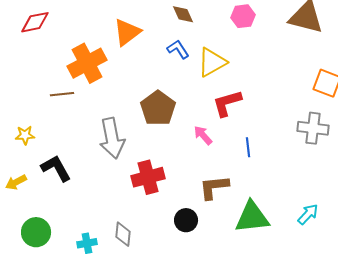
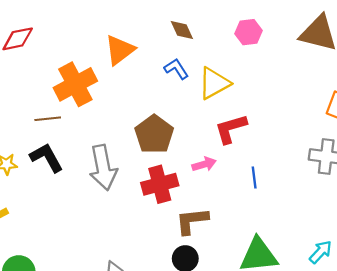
pink arrow: (203, 135) -> (204, 164), turned 115
black L-shape: (56, 168) -> (47, 158), moved
red cross: (148, 177) -> (160, 184), moved
brown L-shape: (214, 187) -> (192, 221), moved

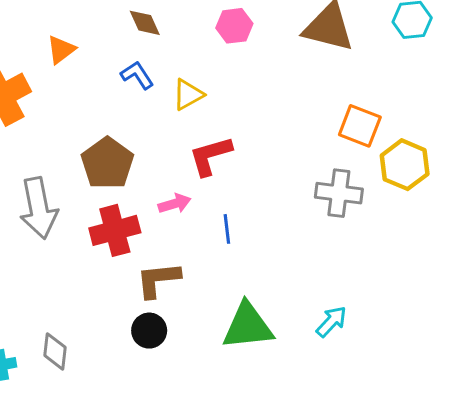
orange triangle: (120, 50) -> (61, 50), size x0.7
yellow triangle: (214, 83) -> (188, 94), size x0.7
blue line: (254, 178) -> (227, 229), moved

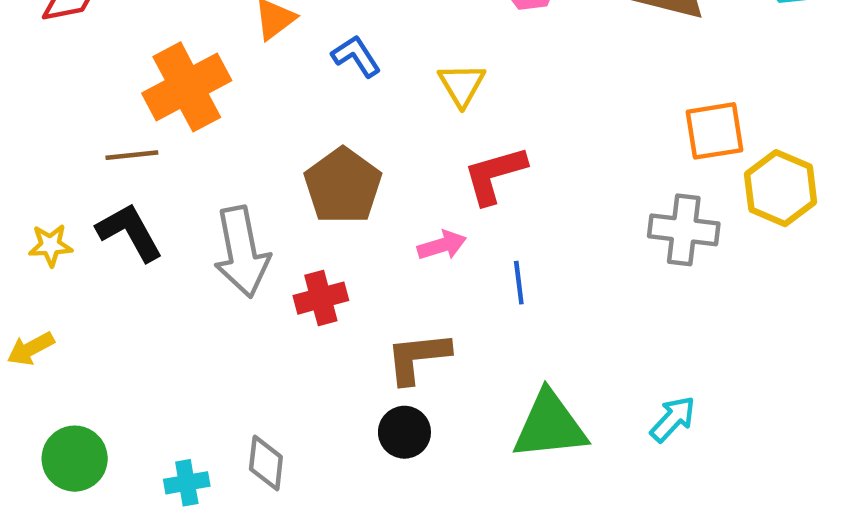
blue L-shape: (137, 75) -> (356, 56), moved
yellow triangle: (188, 94) -> (462, 85), turned -32
orange square: (360, 126) -> (715, 131), turned -30
red cross: (115, 230) -> (321, 298), moved, size x0.7

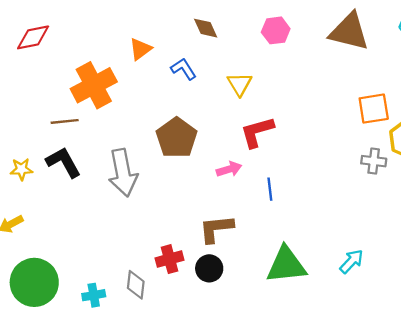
gray cross: (684, 230) -> (374, 161), moved, size x0.7
red cross: (321, 298) -> (170, 259), moved
green circle: (75, 459) -> (34, 282), size x1.4

